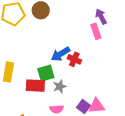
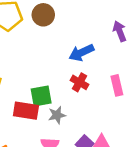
pink rectangle: (96, 31) -> (117, 85), moved
blue arrow: (61, 54) -> (81, 53), moved

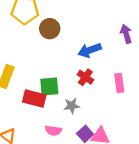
brown circle: (43, 15) -> (50, 29), moved
gray star: (57, 115) -> (72, 106), moved

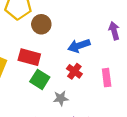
green square: (49, 87) -> (40, 79), turned 36
red rectangle: (34, 99) -> (29, 57), moved

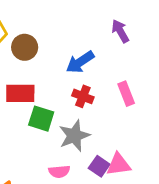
gray star: (61, 98) -> (74, 136), size x1.5

